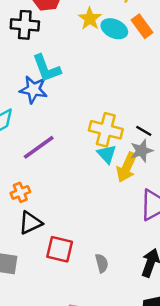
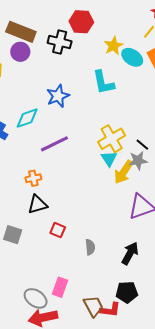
cyan L-shape: (46, 68) -> (103, 82), moved
blue star: (33, 89) -> (58, 96), turned 30
yellow cross: (106, 130) -> (112, 139), turned 36
red square: (60, 249) -> (58, 230), size x0.7

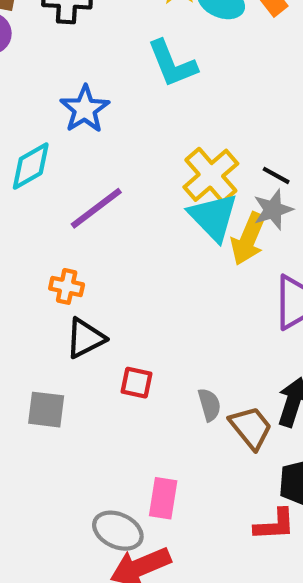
cyan triangle: (109, 159) -> (213, 217), size x1.5
orange cross: (33, 178) -> (67, 286), turned 35
brown trapezoid: (93, 306) -> (251, 428), moved

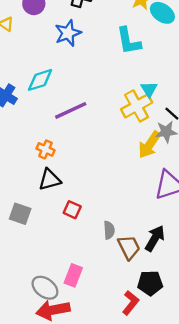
blue star: (85, 109) -> (68, 33), moved
cyan triangle: (213, 217) -> (149, 89), moved, size x0.6
red L-shape: (275, 525) -> (131, 303), turned -60

